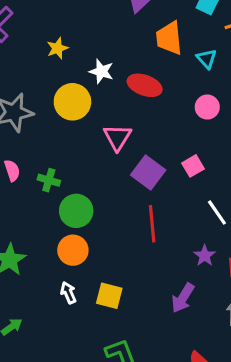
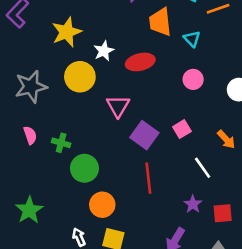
yellow star: (57, 48) -> (67, 32), size x1.6
white star: (101, 71) -> (104, 51), turned 30
red ellipse: (145, 85) -> (140, 62), turned -32
orange circle: (73, 250) -> (102, 205), moved

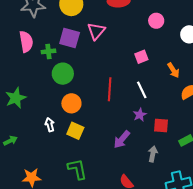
pink semicircle: (30, 135) -> (26, 42), size x1.5
purple square: (144, 135) -> (70, 38), moved, turned -30
green cross: (61, 143) -> (48, 51), turned -32
white line: (203, 168) -> (142, 90), moved

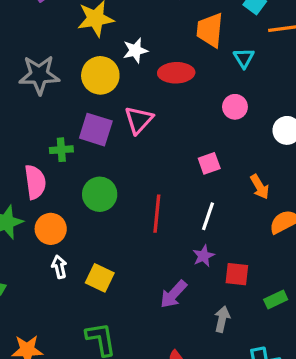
pink semicircle: (26, 42) -> (35, 182), moved
green circle: (63, 74) -> (100, 194), moved
white line: (142, 90) -> (208, 216), turned 42
orange circle: (71, 103) -> (51, 229), moved

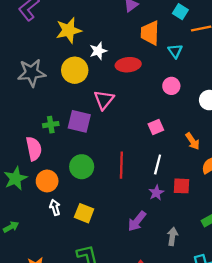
purple square: (96, 130) -> (79, 121), moved
green circle: (100, 194) -> (82, 167), moved
red square: (237, 274) -> (181, 186), moved

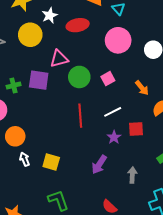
pink circle: (171, 86) -> (118, 40), size x1.6
pink triangle: (104, 100) -> (59, 59), turned 42
white line: (158, 164) -> (113, 112), turned 54
green circle: (82, 167) -> (79, 77), moved

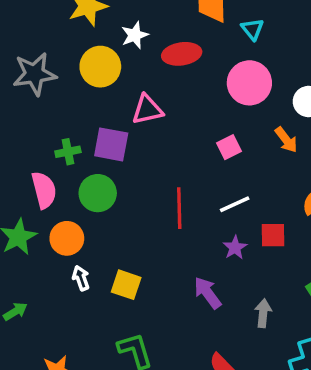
green circle: (79, 77) -> (98, 193), moved
orange arrow: (142, 88) -> (286, 140), moved
purple arrow: (99, 165) -> (208, 293), turned 108

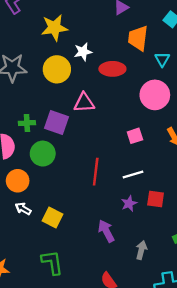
white arrow: (81, 278) -> (23, 209), turned -49

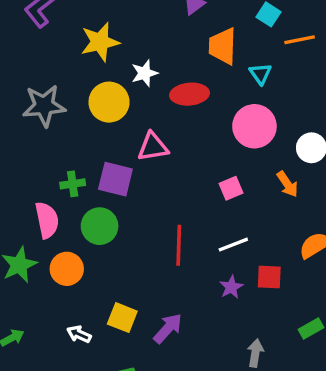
white arrow: (23, 209) -> (79, 334), moved
purple arrow: (106, 231) -> (168, 328), moved, turned 75

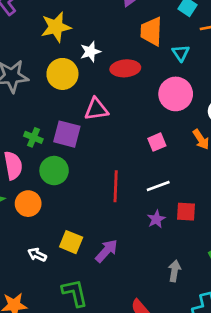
green cross: (73, 184) -> (33, 137), turned 30

